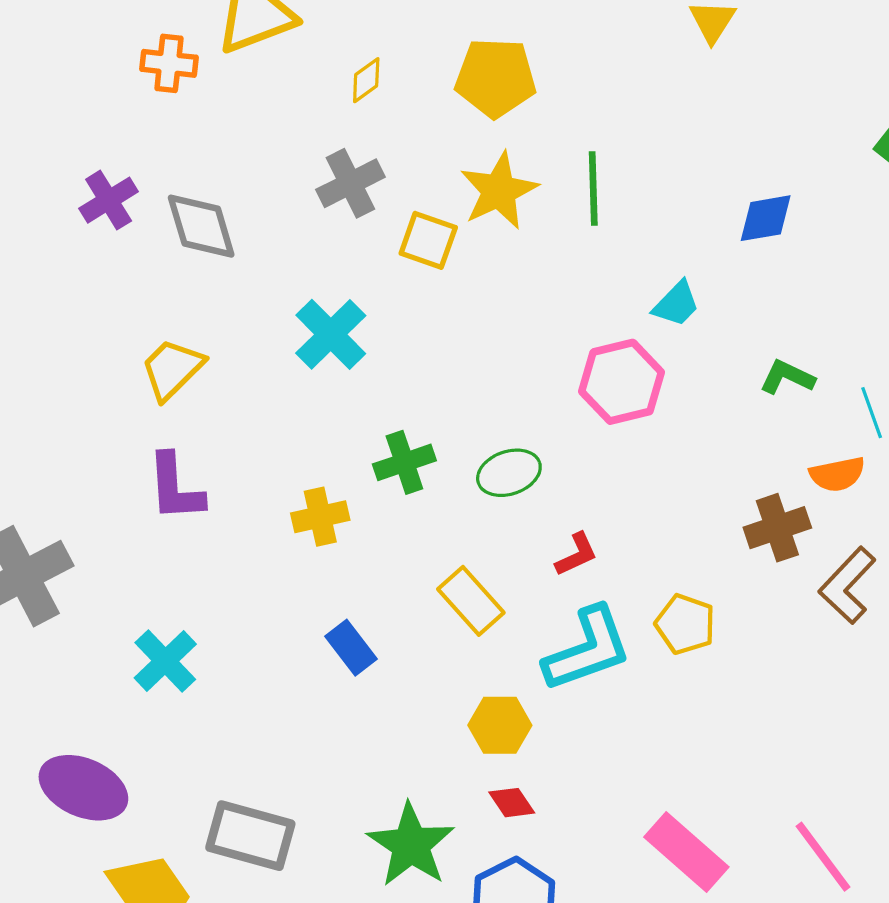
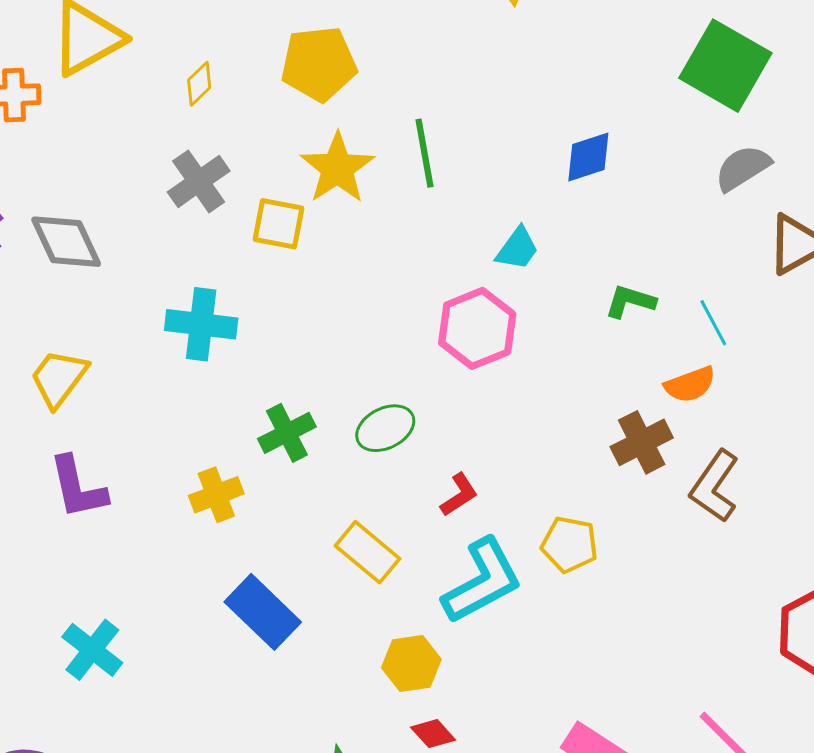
cyan cross: (331, 334) -> (201, 324), turned -30
blue rectangle: (351, 648) -> (263, 612), size x1.5

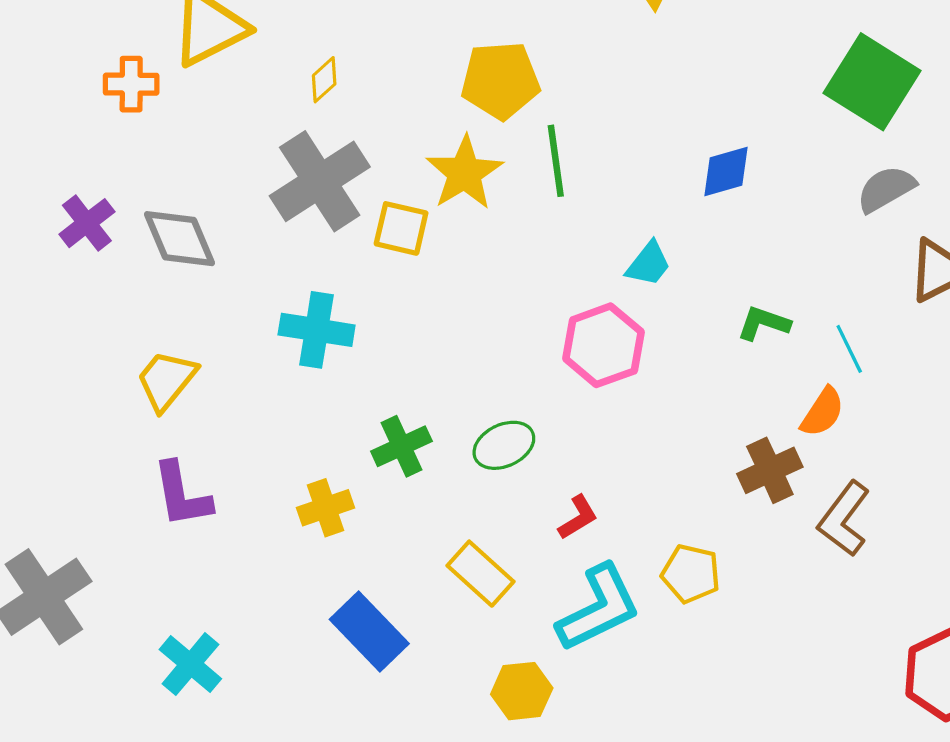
yellow pentagon: (319, 64) -> (500, 80), moved
gray cross: (199, 181) -> (320, 181), size x1.5
orange semicircle: (690, 385) -> (823, 412), turned -39

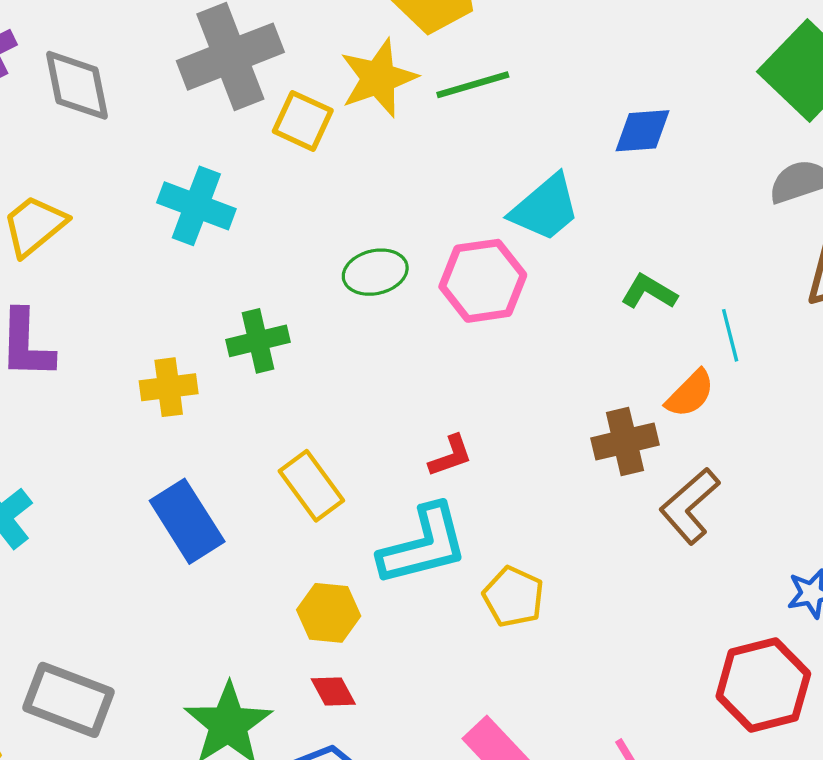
green line: (556, 161) -> (473, 85), turned 70
cyan trapezoid: (648, 264) -> (545, 208), size x1.5
green ellipse: (504, 445) -> (375, 272), moved
red L-shape: (578, 517) -> (450, 456), moved
yellow pentagon: (691, 574) -> (513, 597), moved

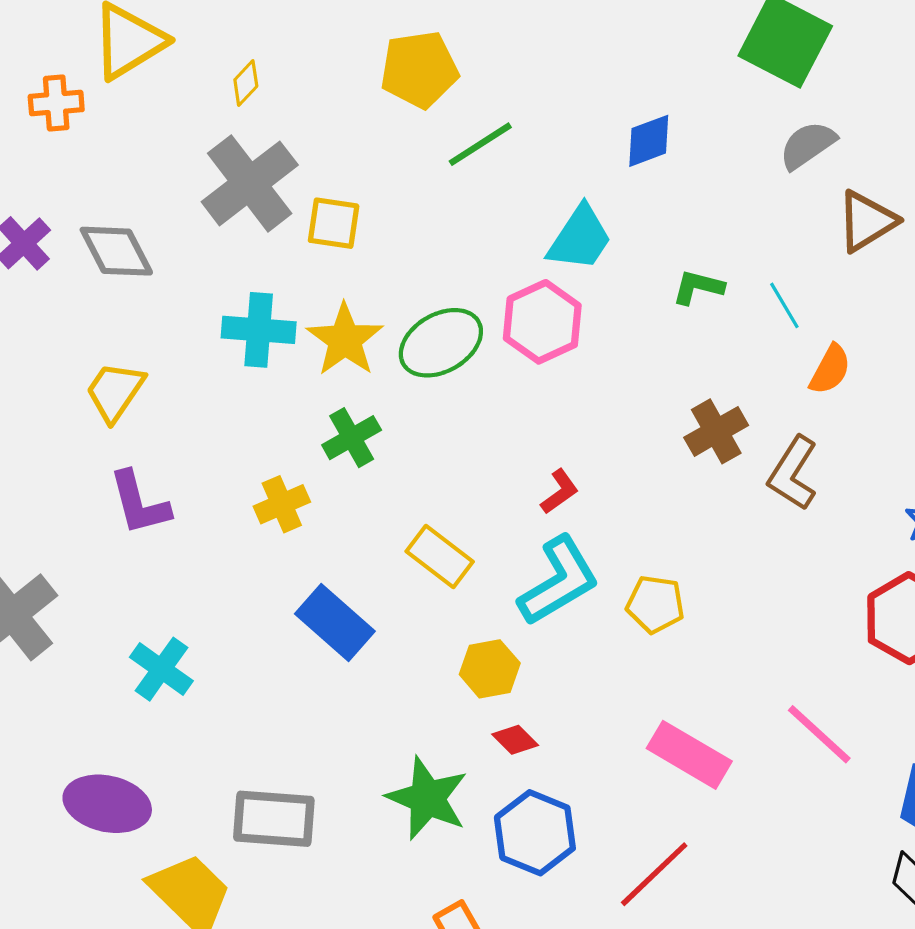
yellow star: (378, 78) -> (345, 340), moved
green ellipse: (375, 272) -> (441, 343), size x1.4
orange semicircle: (690, 394) -> (830, 369), moved

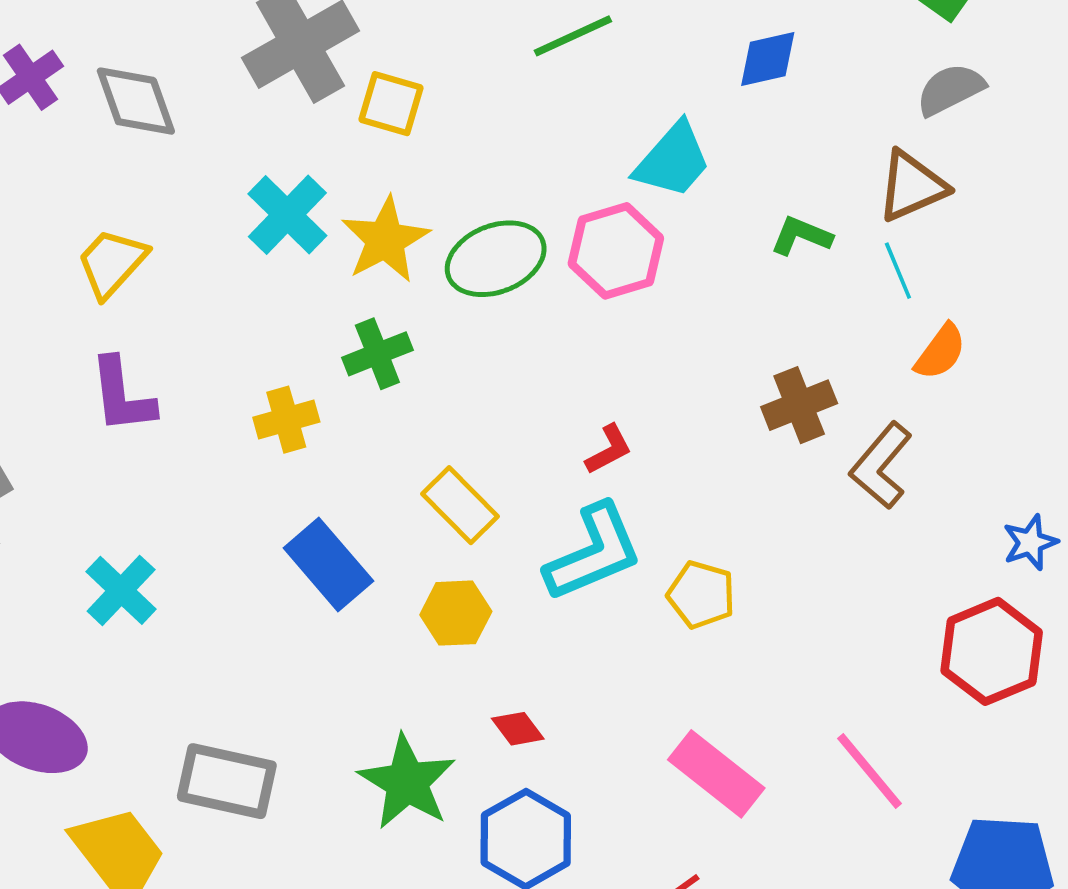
brown triangle: (867, 221) -> (912, 186), moved
cyan cross: (259, 330) -> (287, 215), turned 32
yellow hexagon: (490, 669) -> (456, 613), moved

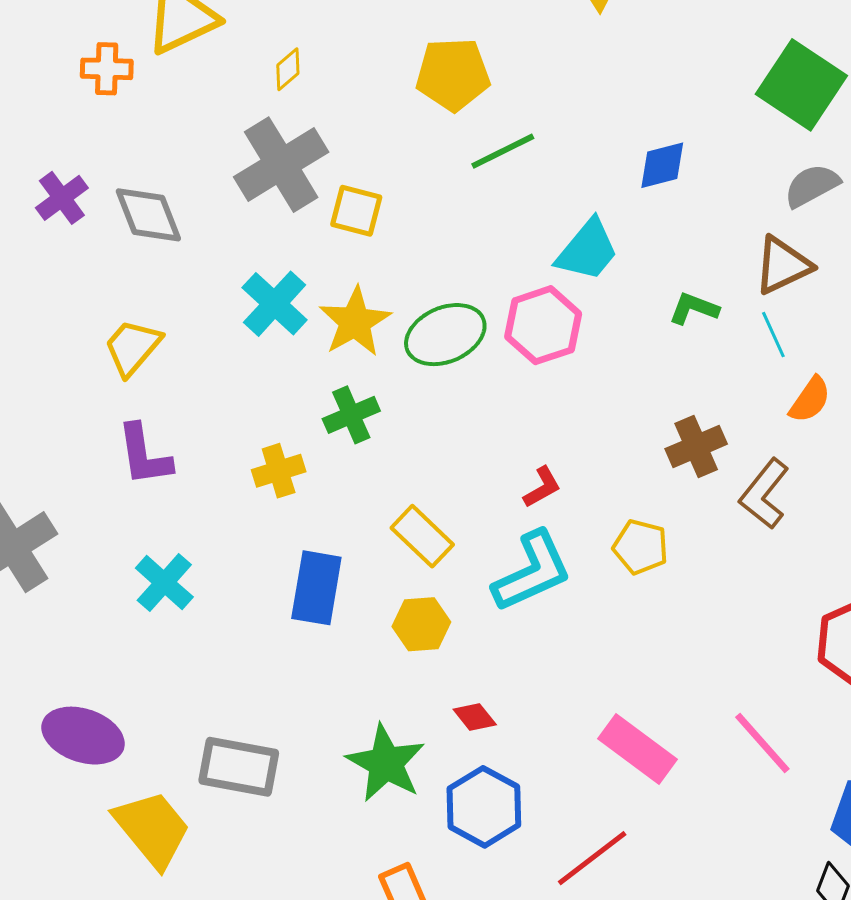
blue rectangle: (328, 565) -> (316, 588), turned 52
cyan cross: (121, 590) -> (164, 583), moved
yellow pentagon: (701, 595) -> (641, 547), moved

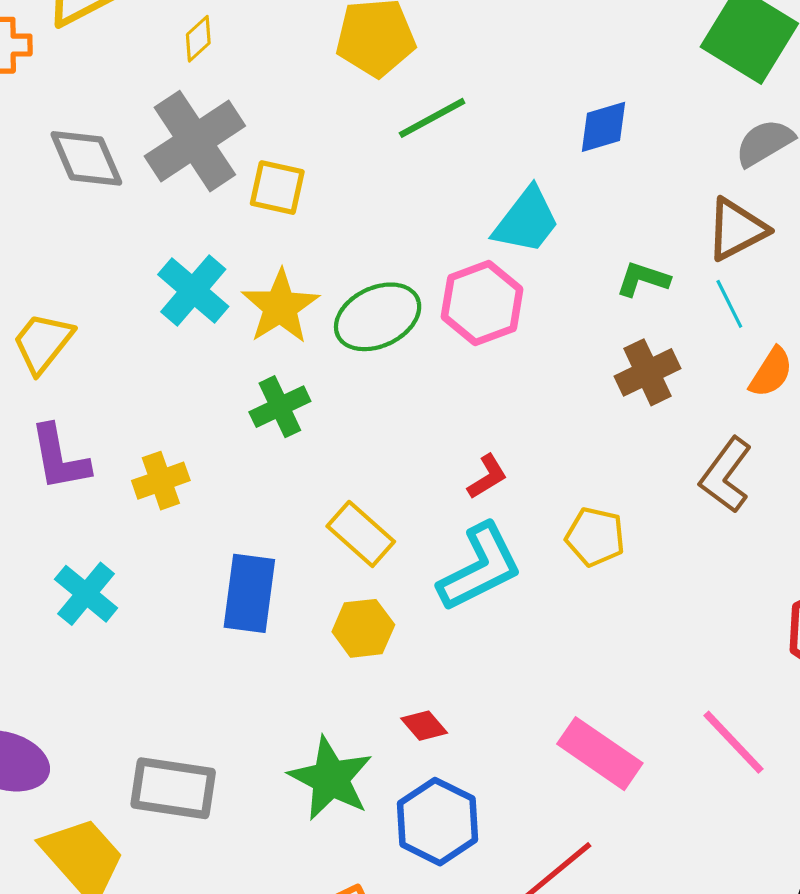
gray diamond: (148, 215) -> (86, 158), moved
brown cross: (696, 446) -> (648, 372), moved
yellow cross: (279, 471) -> (161, 481), moved

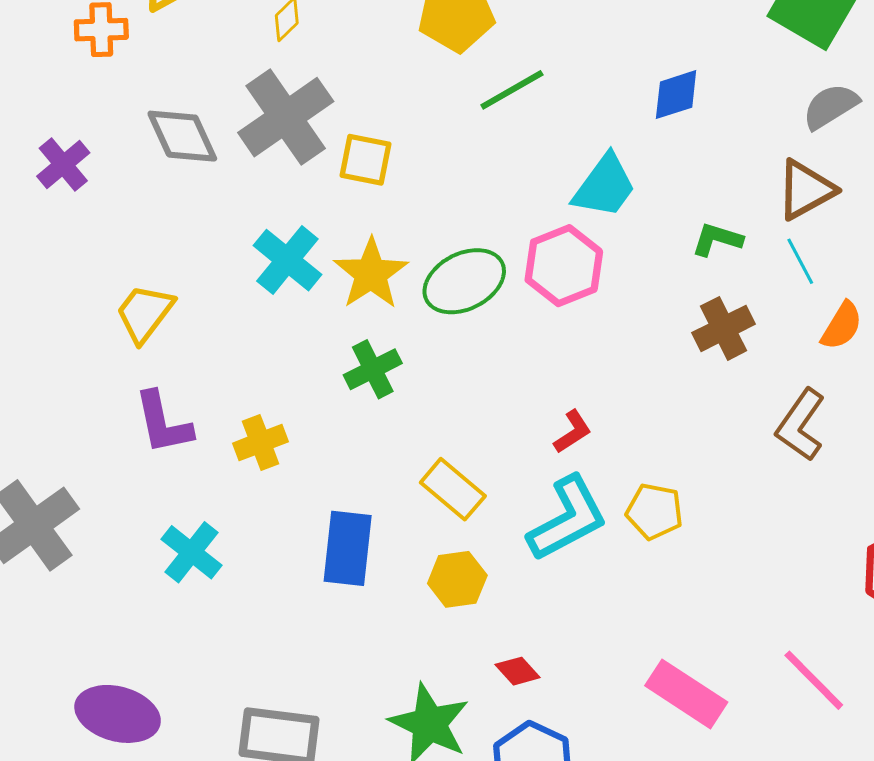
yellow pentagon: (595, 537) -> (654, 511), moved

